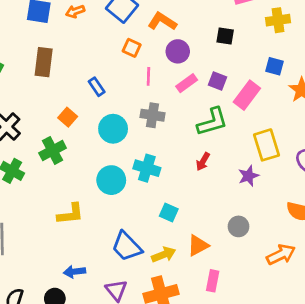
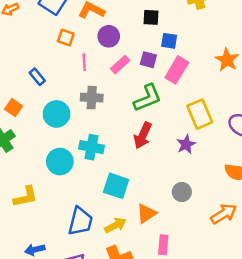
blue square: (274, 66) -> (169, 41), moved
red arrow: (203, 162) -> (143, 136), size x1.5
cyan square: (169, 212) -> (116, 186), size x1.5
blue trapezoid: (127, 246) -> (80, 221), turned -116

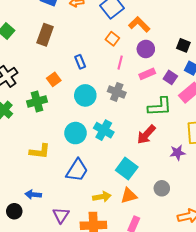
cyan square: (116, 186) -> (127, 169), moved
blue trapezoid: (80, 221) -> (77, 170), moved

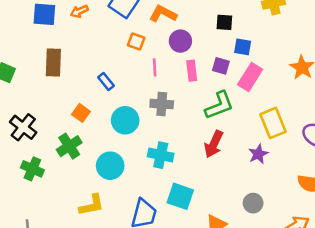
pink rectangle: (147, 74) -> (192, 71), turned -56
cyan circle: (75, 133) -> (110, 166), moved
cyan square: (127, 169) -> (180, 196), moved

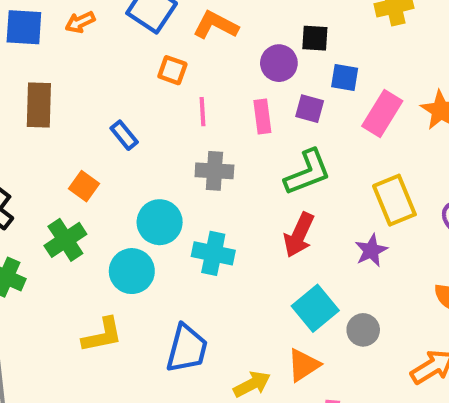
purple circle: (180, 41) -> (279, 63), moved
pink rectangle: (250, 77) -> (382, 114), moved
cyan circle: (125, 120) -> (160, 222), moved
cyan square: (180, 196) -> (315, 308), moved, turned 32

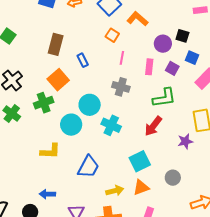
brown rectangle: (39, 105) -> (56, 44), moved
orange square: (84, 186) -> (58, 80), size x1.5
cyan square: (315, 308) -> (140, 161), moved

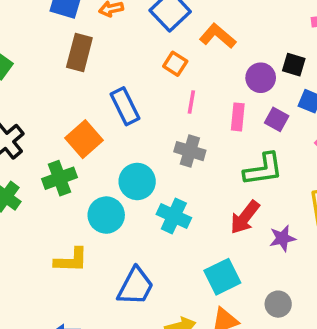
brown rectangle: (56, 44) -> (79, 52), moved
blue rectangle: (83, 60) -> (125, 106), size x1.5
purple star: (185, 141) -> (282, 238), moved

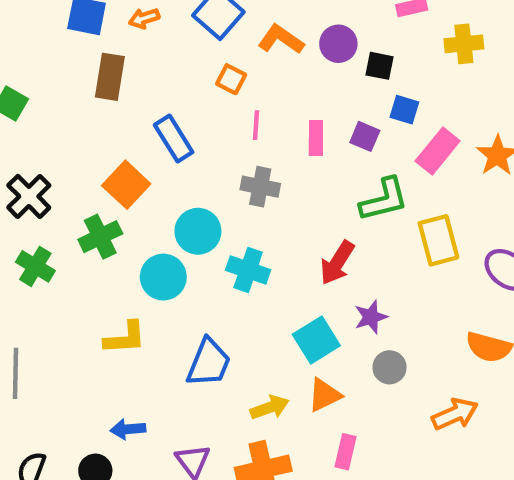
purple circle: (261, 78) -> (338, 44), moved
green L-shape: (263, 169) -> (384, 200), moved
purple star: (282, 238) -> (371, 317), moved

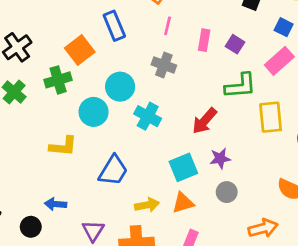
blue square: (404, 110) -> (284, 27), moved

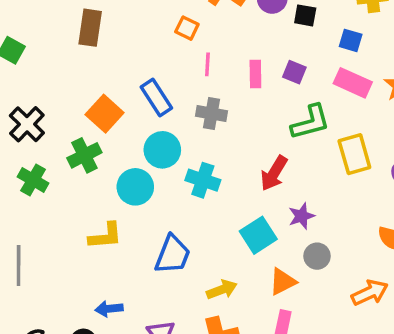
blue rectangle: (114, 26) -> (156, 97), moved
pink rectangle: (279, 61) -> (353, 83), turned 76
orange triangle: (183, 203) -> (283, 282), moved

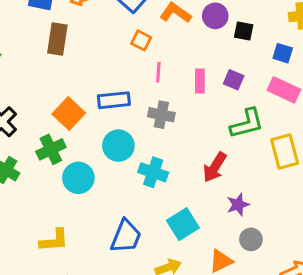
blue rectangle: (156, 97) -> (114, 100), turned -64
cyan circle: (135, 187) -> (78, 178), moved
cyan square: (258, 235) -> (183, 224), moved
yellow L-shape: (105, 236) -> (54, 240), moved

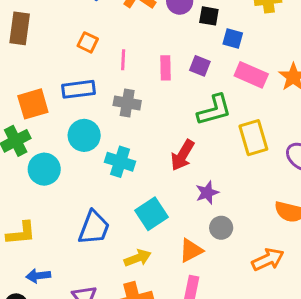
orange square: (141, 40) -> (88, 42), moved
blue square: (283, 53) -> (233, 39), moved
orange square: (69, 114) -> (33, 104), turned 32

